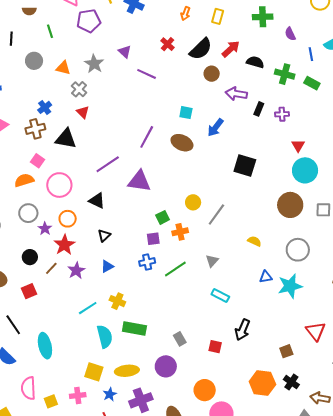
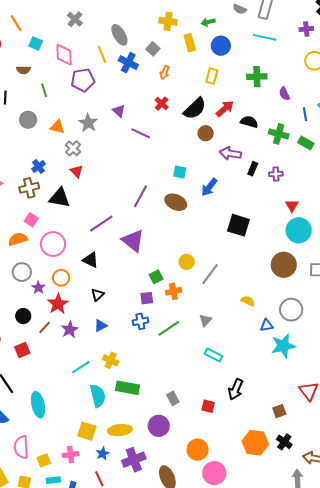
orange arrow: (185, 14) -> (165, 72), moved
purple triangle: (139, 181) -> (133, 241), turned 30
blue triangle: (266, 277) -> (267, 325), moved

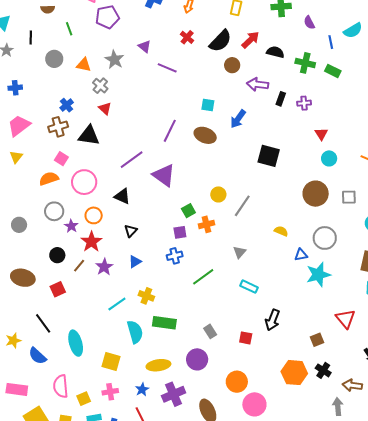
cyan circle: (299, 230) -> (329, 158), size x0.6
green line: (169, 328) -> (203, 277), moved
yellow square: (87, 431) -> (111, 362), moved

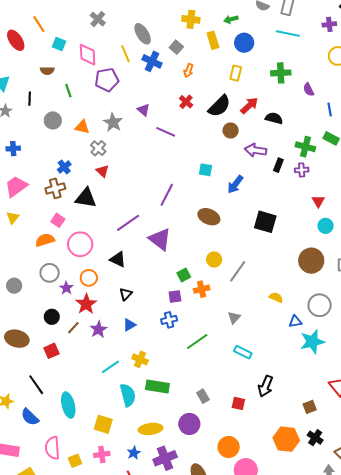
green cross: (305, 63) -> (305, 147), moved
brown ellipse: (205, 135) -> (209, 217), moved

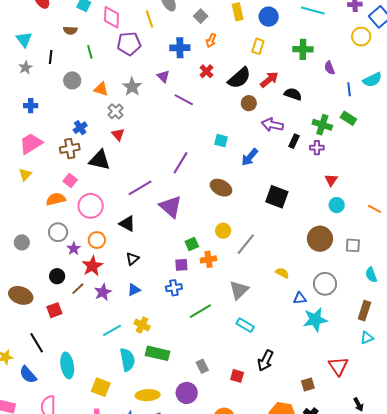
blue cross: (152, 61) -> (180, 48), moved, turned -30
gray triangle: (234, 318) -> (239, 290), size x1.5

